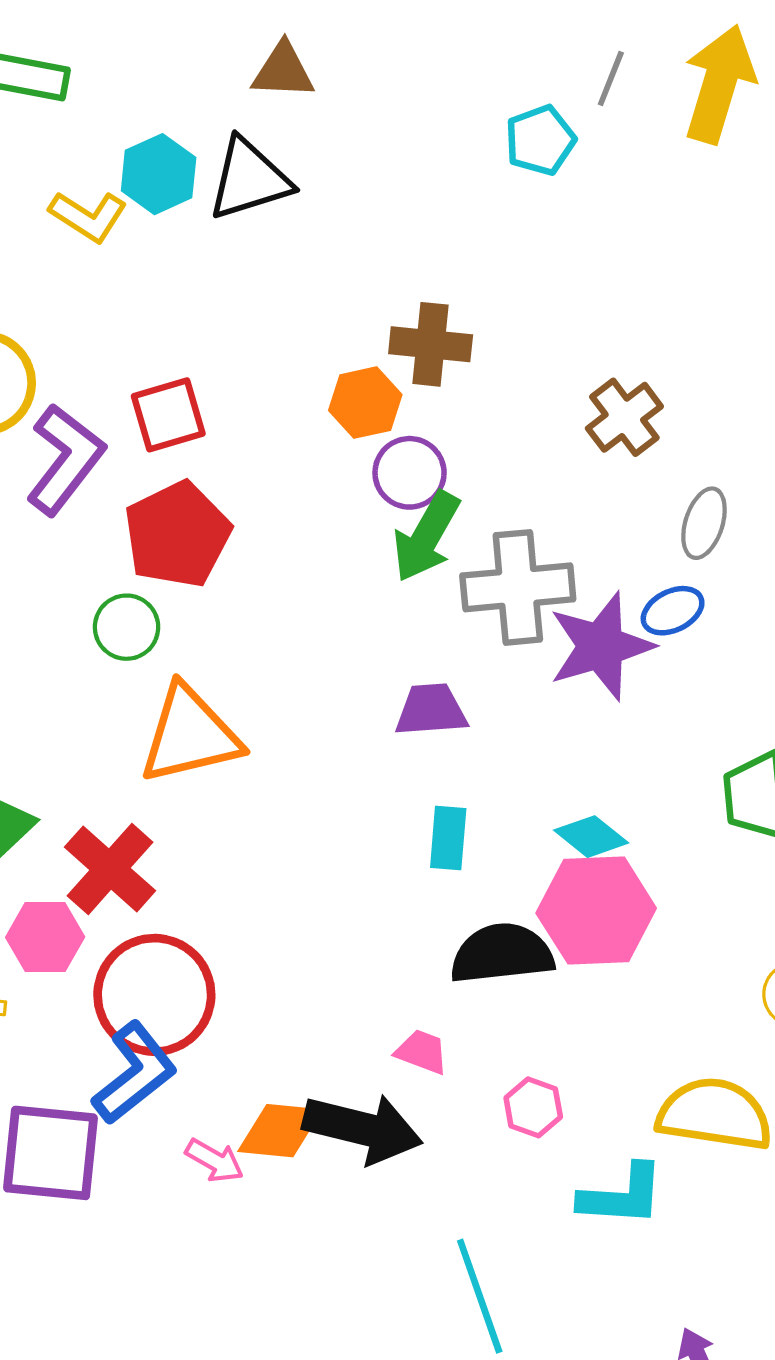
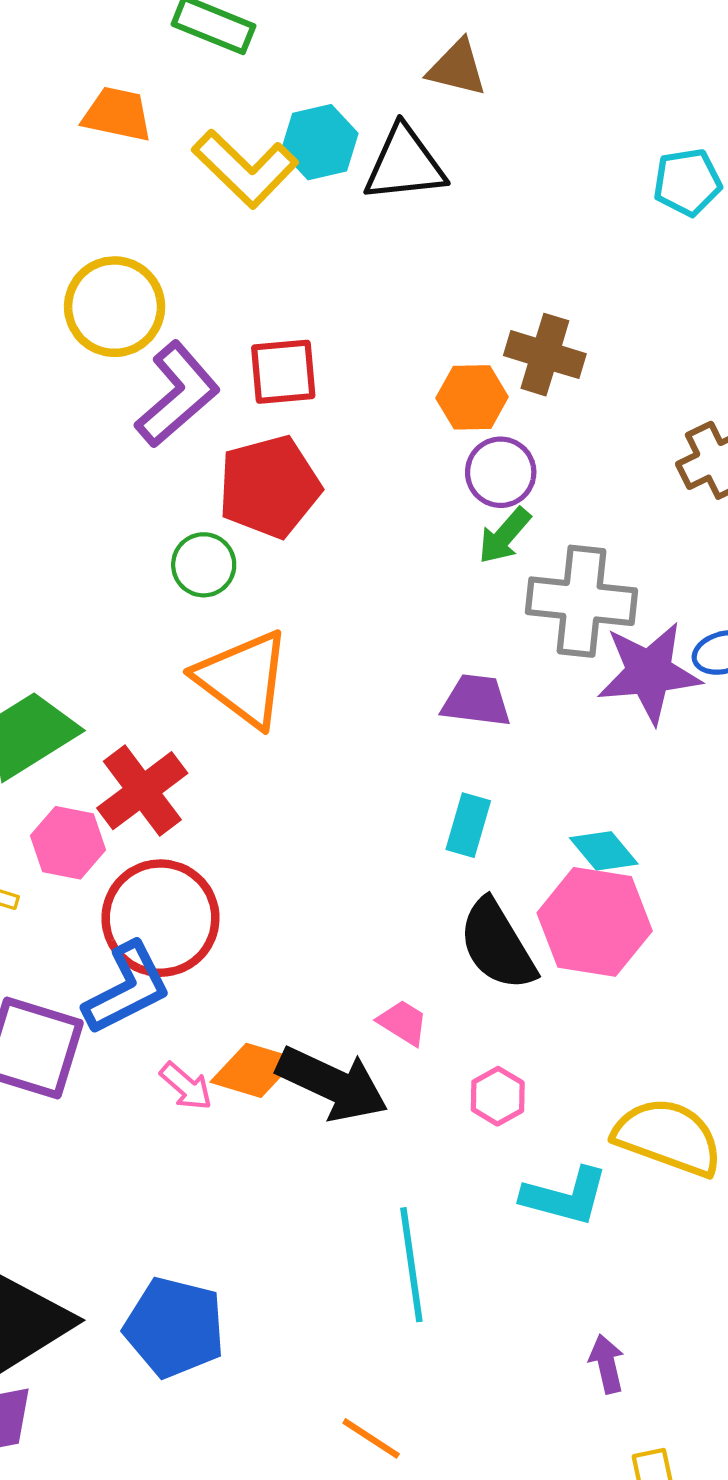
yellow L-shape: (88, 216) -> (245, 169), size x1.4
green arrow: (426, 537) -> (504, 536), size x0.7
orange triangle: (190, 735) -> (243, 679), turned 39
black semicircle: (502, 954) -> (497, 945), turned -126

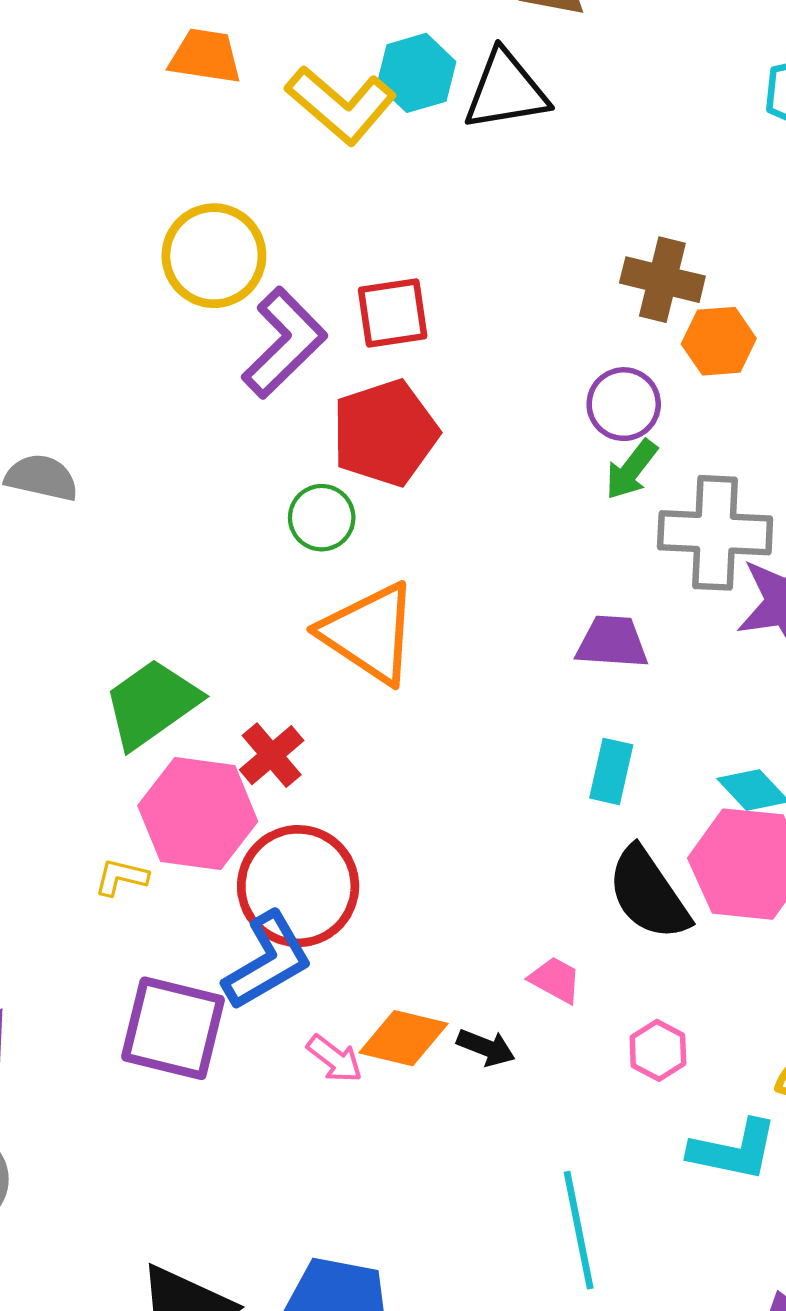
orange hexagon: (472, 397) -> (719, 341), moved
red cross: (142, 791) -> (272, 755), size x0.7
pink hexagon: (68, 843) -> (198, 814), size x1.5
black arrow: (332, 1084) -> (486, 1047), size x0.5

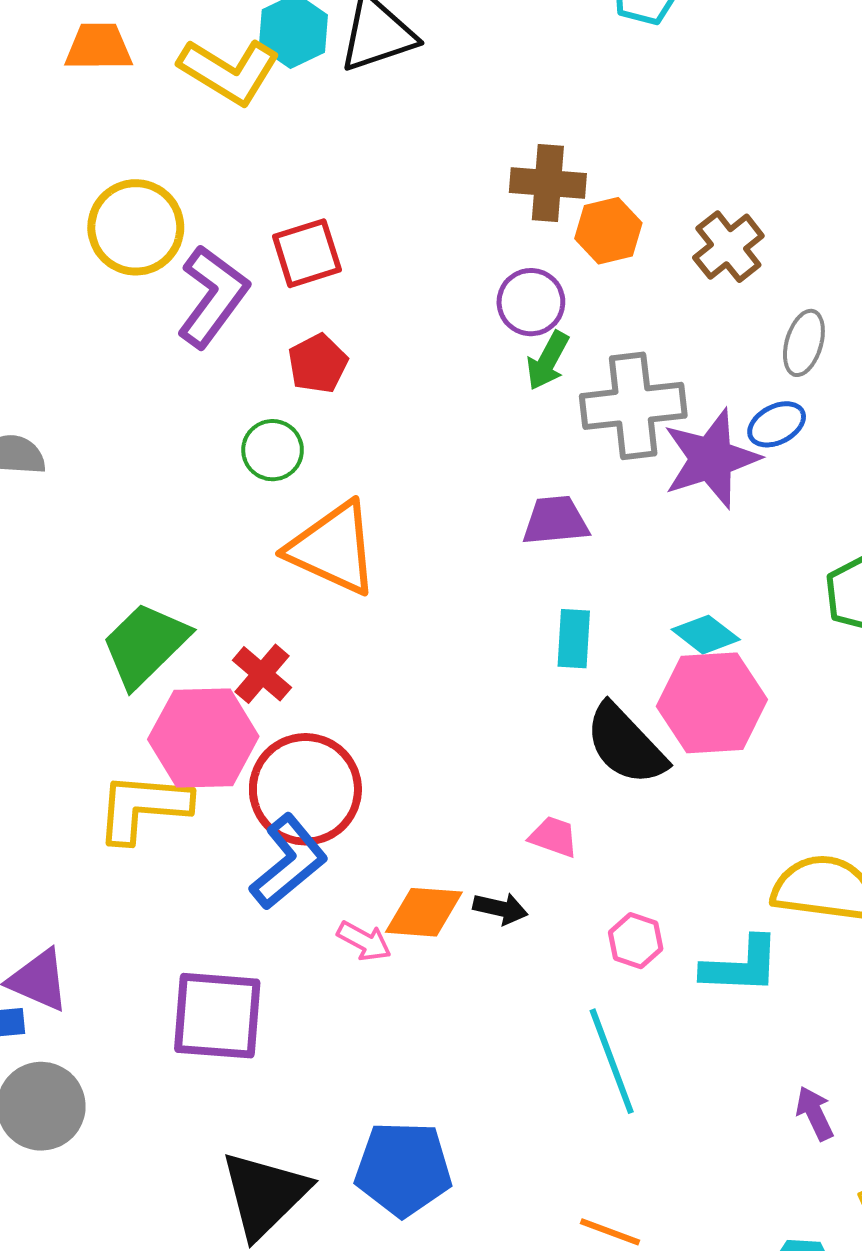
red pentagon: (385, 433) -> (318, 364), size x0.6
yellow L-shape: (121, 877) -> (143, 807), size x2.0
purple square: (173, 1028) -> (217, 1016), moved
pink hexagon: (658, 1050) -> (636, 941), moved

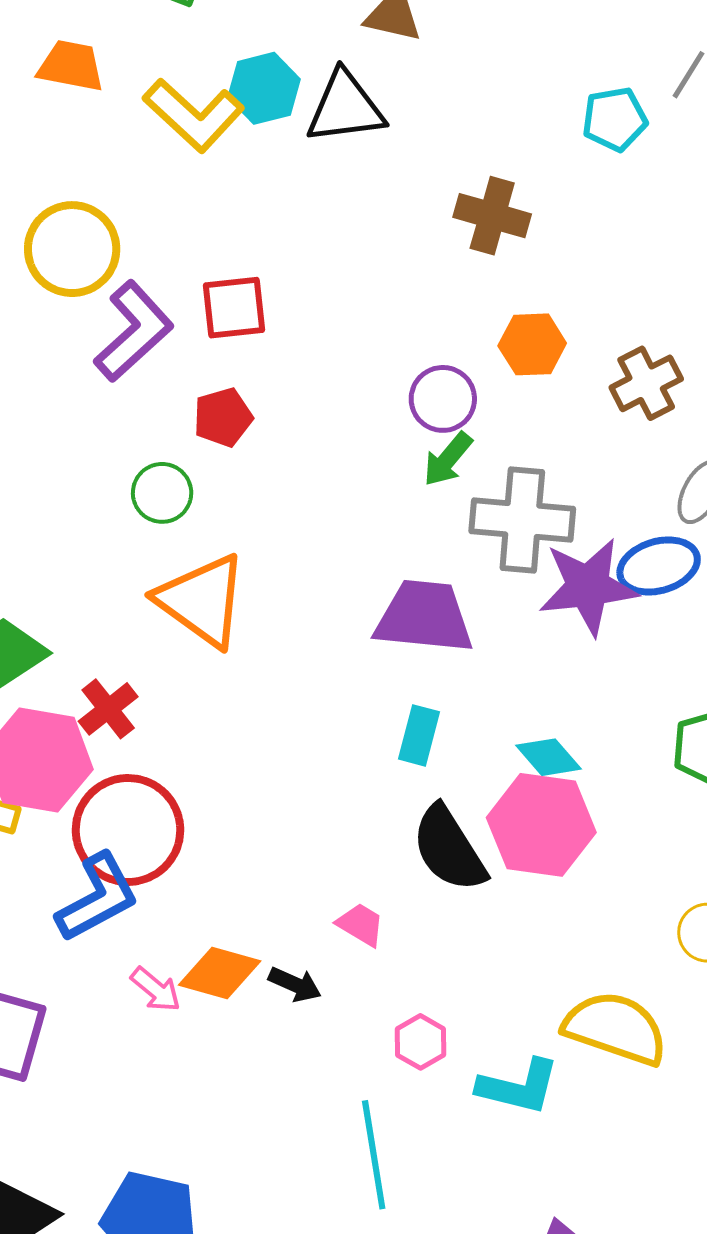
brown cross: (548, 183) -> (492, 216), moved
blue ellipse: (777, 424) -> (659, 566), size x1.4
purple trapezoid: (555, 521) -> (424, 617), size x1.5

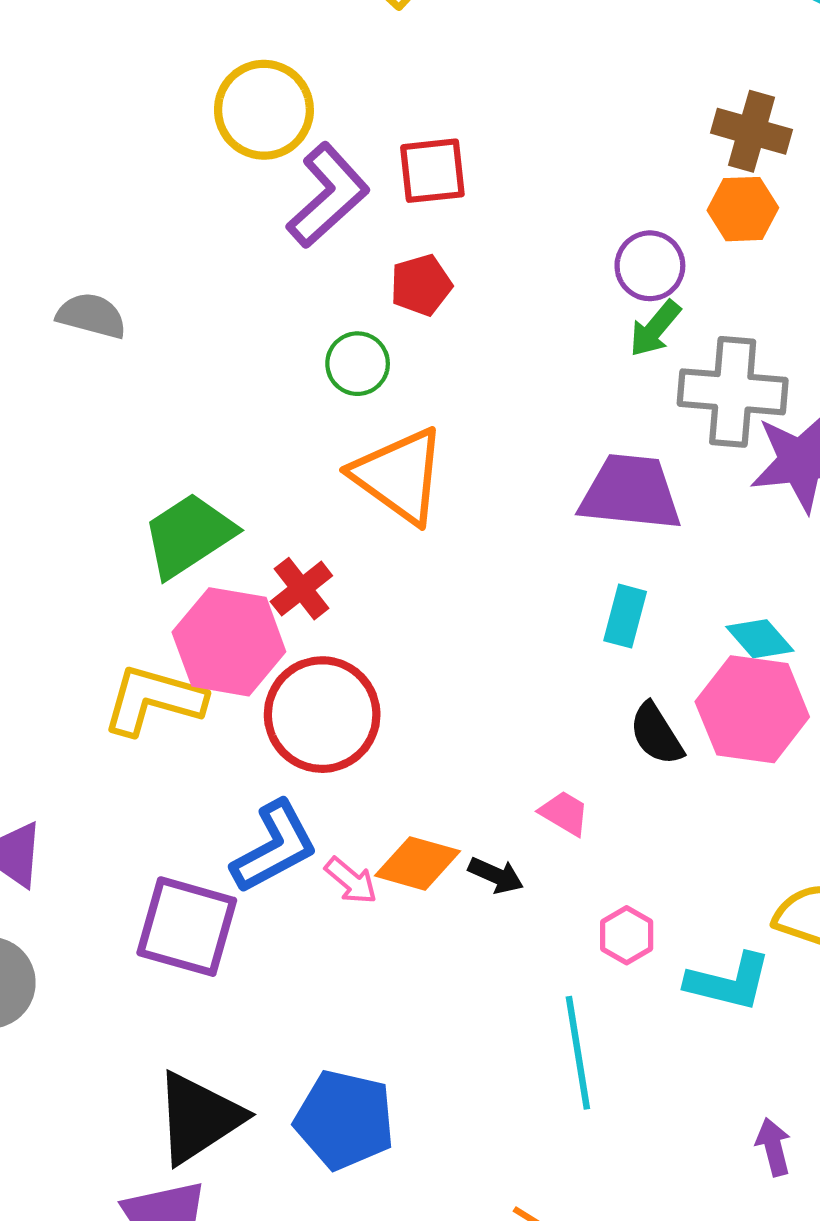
brown cross: (492, 216) -> (751, 131), moved
black semicircle: (449, 849) -> (656, 734), size x0.7
blue L-shape: (98, 898) -> (275, 847), moved

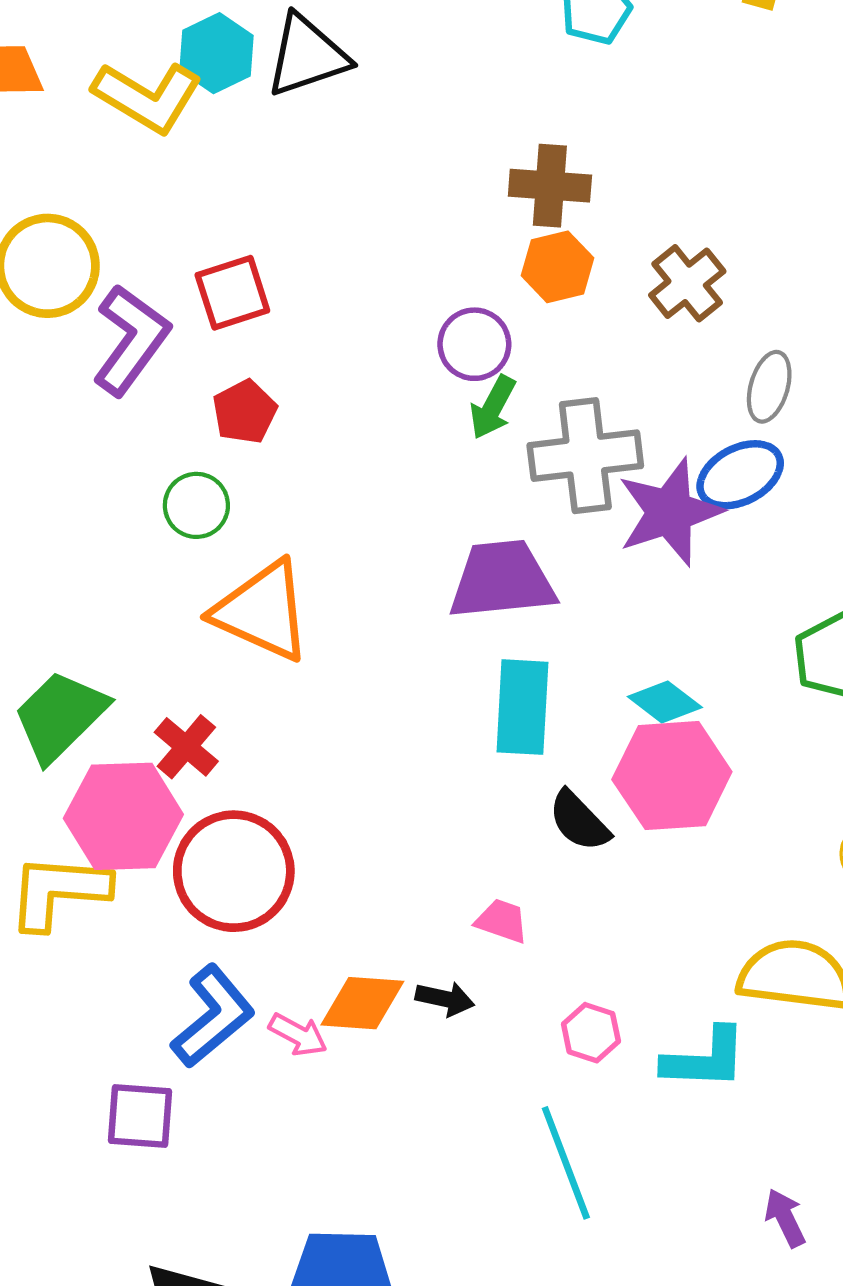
cyan rectangle: (625, 616) -> (522, 707), size x1.5
purple square: (187, 927) -> (140, 1116), size x0.7

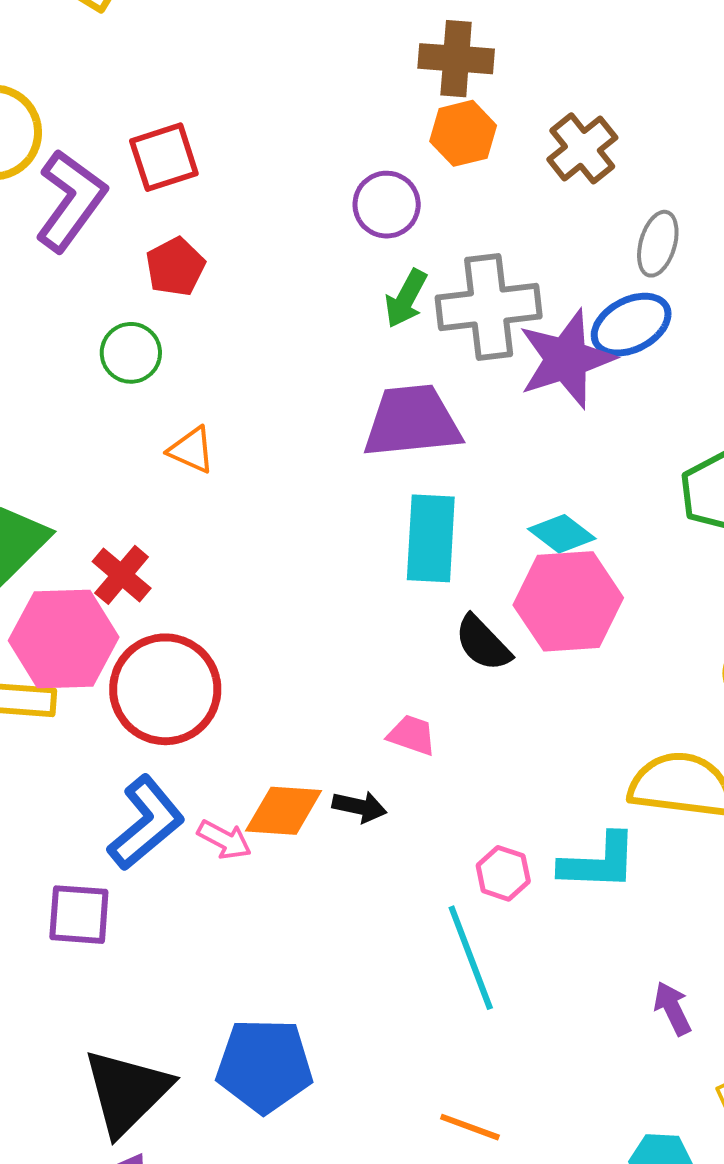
green arrow: (493, 407) -> (406, 299), moved
orange triangle: (262, 611) -> (191, 450), size x0.5
pink hexagon: (591, 1033) -> (503, 873), moved

